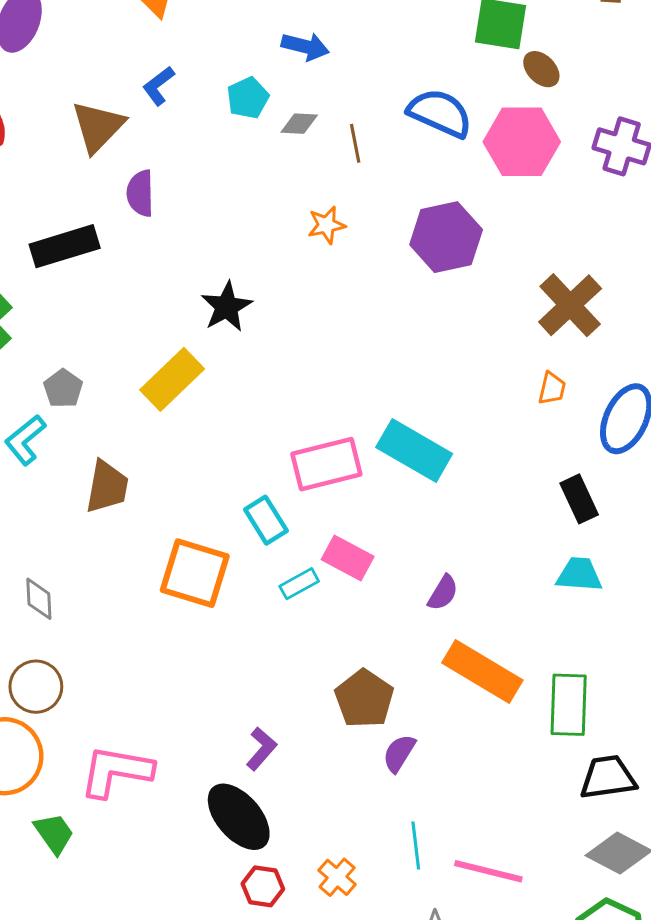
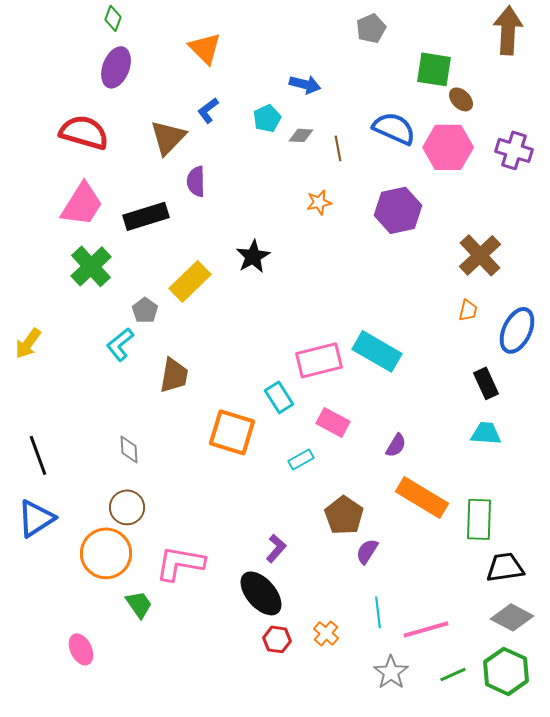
yellow rectangle: (172, 379) -> (190, 281), moved
cyan rectangle: (299, 584) -> (301, 459), moved
pink line: (488, 871) -> (426, 629), turned -30

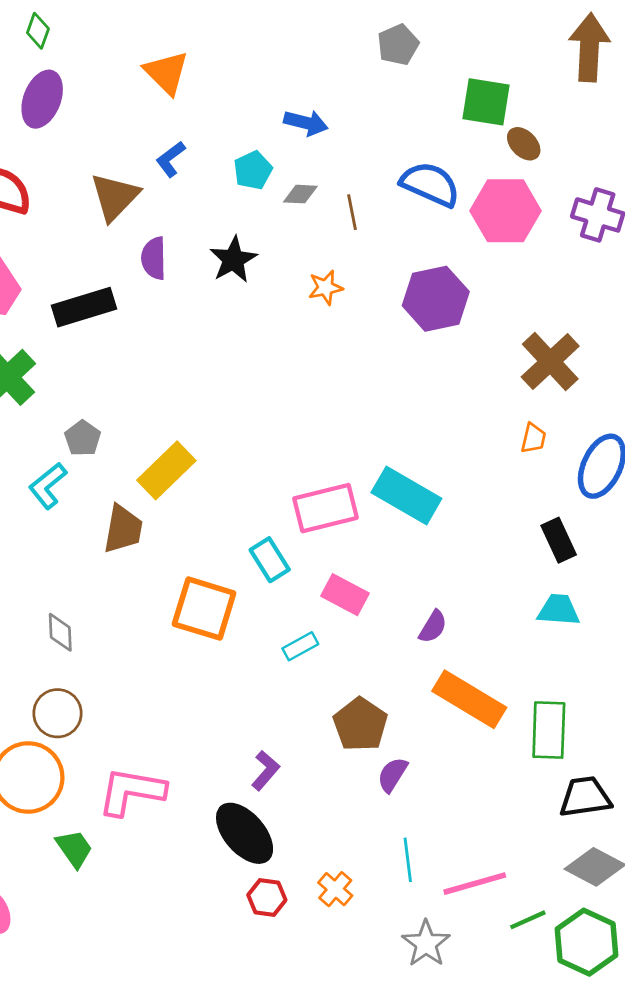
black star: (253, 256) -> (233, 260), moved
yellow rectangle: (190, 281) -> (166, 470), moved
green line: (453, 674) -> (528, 920), moved

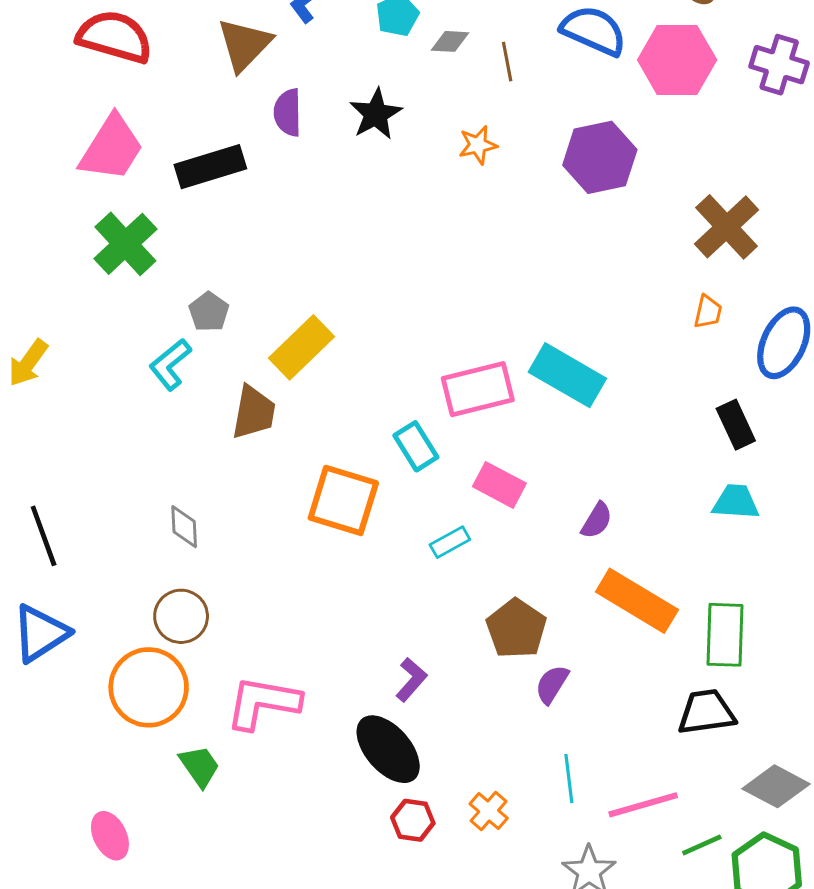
black trapezoid: (585, 797) -> (706, 712), moved

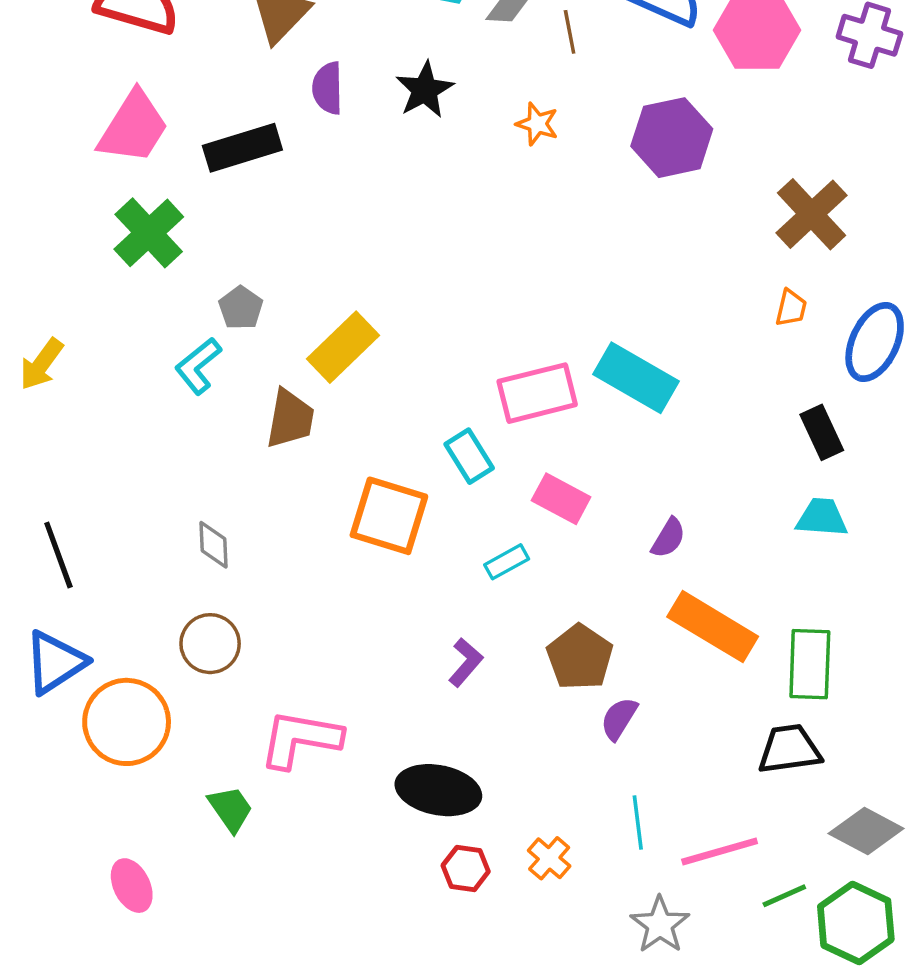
orange star: (478, 145) -> (537, 124), turned 30
purple L-shape: (411, 680) -> (466, 662), moved
orange circle: (149, 687) -> (127, 722), moved
black ellipse: (388, 749) -> (438, 790), turned -38

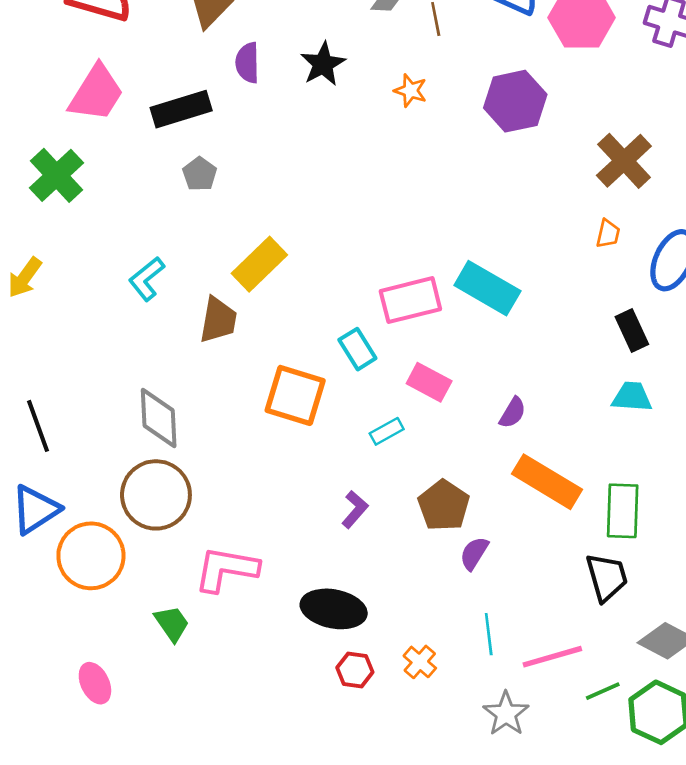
green cross: (149, 233) -> (57, 175), moved
gray pentagon: (241, 308) -> (200, 174), moved
gray diamond: (213, 545) -> (159, 418), size x1.6
brown circle: (210, 644) -> (156, 495), size x1.5
black trapezoid: (789, 749) -> (607, 577), turned 82

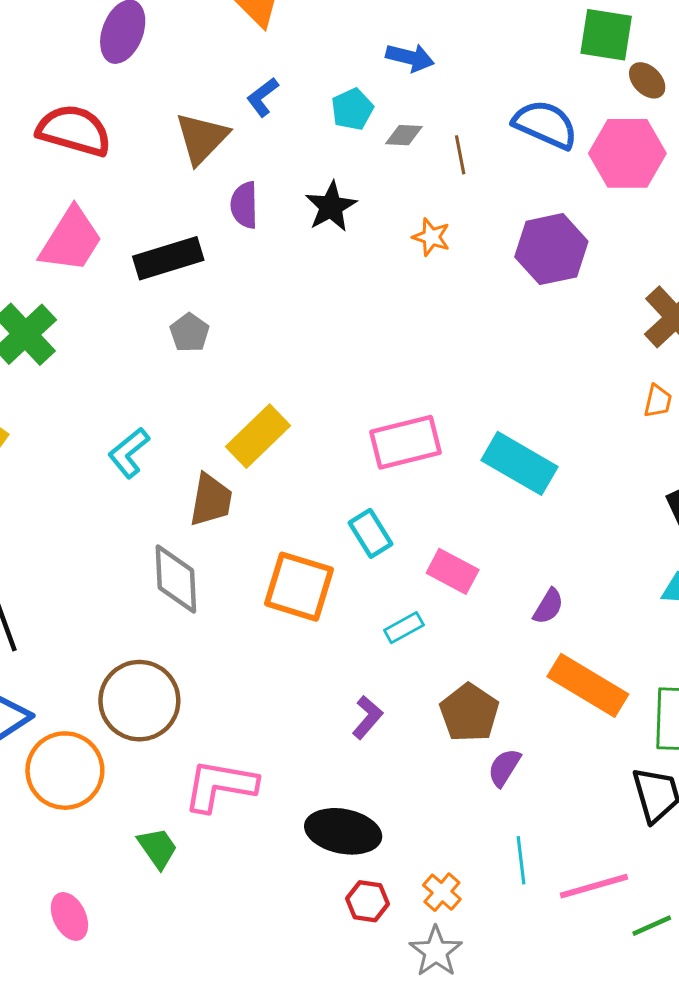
pink rectangle: (410, 300) -> (405, 442), moved
gray diamond: (159, 418) -> (176, 579), moved
gray star: (506, 714) -> (436, 951), moved

